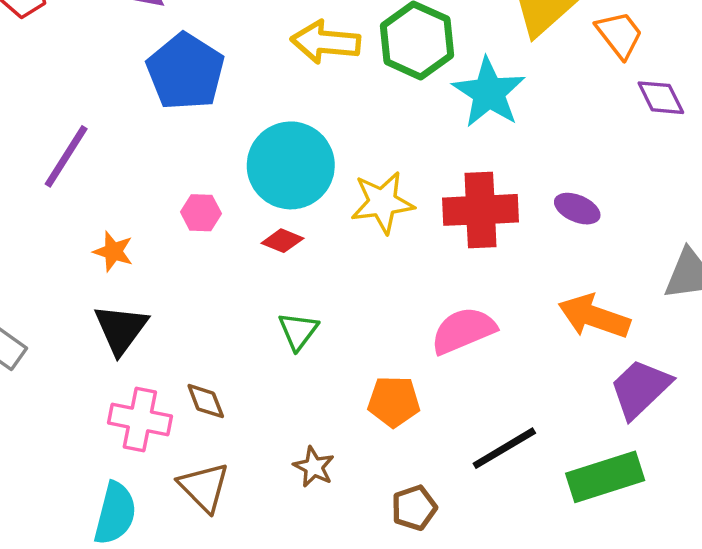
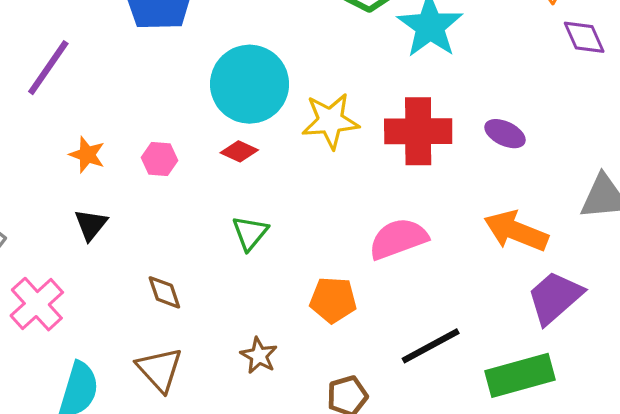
pink hexagon: (201, 213) -> (160, 159), moved
black triangle: (121, 329) -> (91, 225), size x0.7
pink cross: (140, 419) -> (37, 304), moved, turned 34

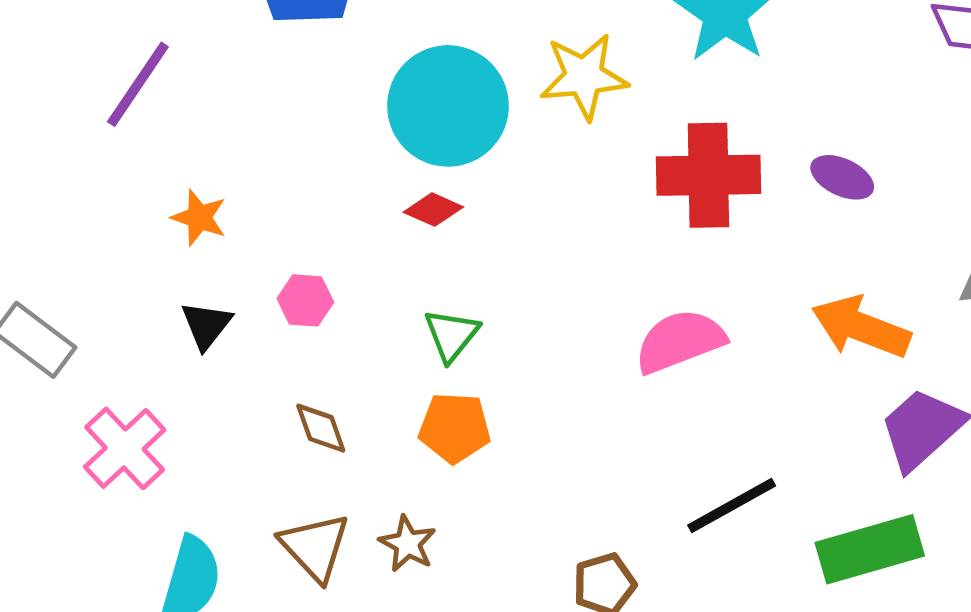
yellow star: (330, 121) -> (584, 76), moved
pink hexagon: (160, 159) -> (305, 300), moved
orange pentagon: (333, 300) -> (455, 428), moved
brown star: (259, 356) -> (408, 544), moved

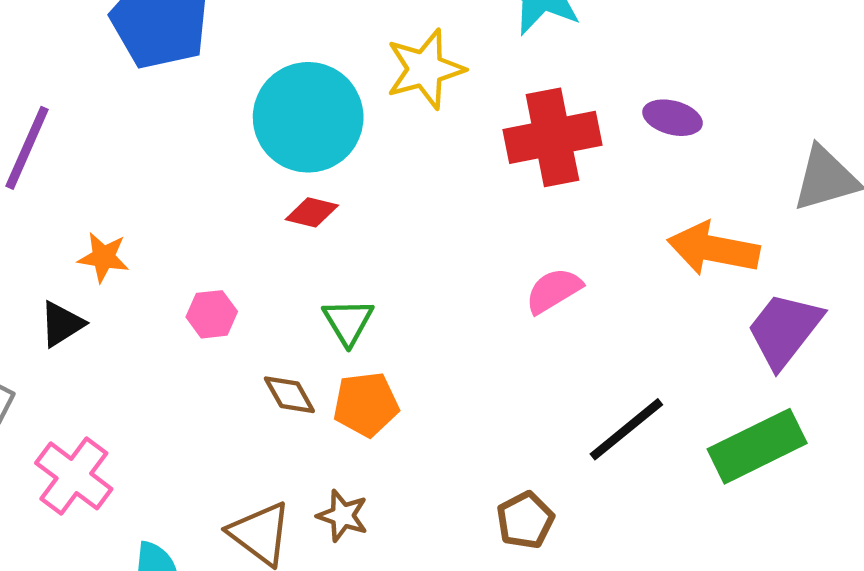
black triangle: (206, 325) -> (62, 324), moved, turned 30
pink semicircle: (680, 341) -> (554, 291), size x0.7
brown diamond: (321, 428) -> (289, 395), moved

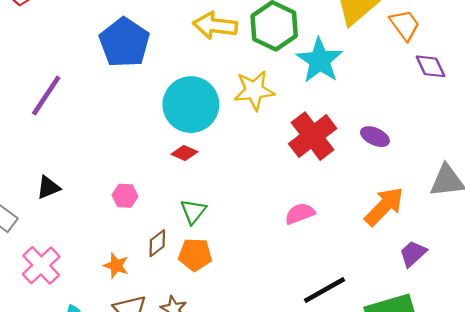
red cross: (552, 137) -> (313, 136), turned -36
orange arrow: (713, 249) -> (384, 206), turned 114
orange star: (103, 257) -> (116, 266), moved
purple trapezoid: (784, 330) -> (413, 254), size x0.7
brown diamond: (289, 395) -> (157, 243), turned 72

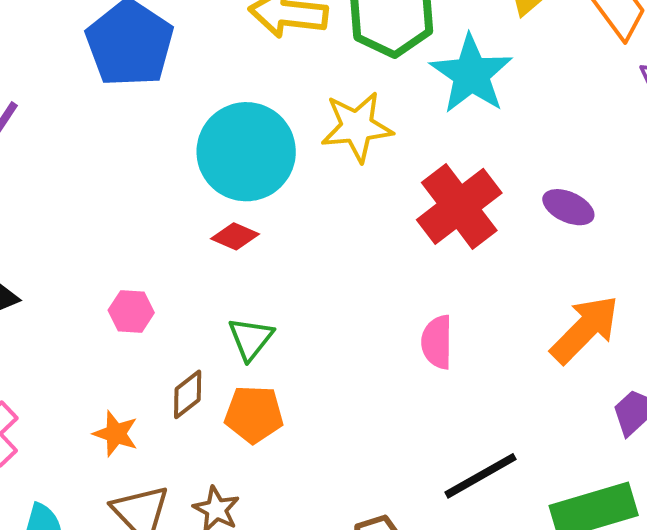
pink semicircle: (300, 214) -> (437, 342), turned -68

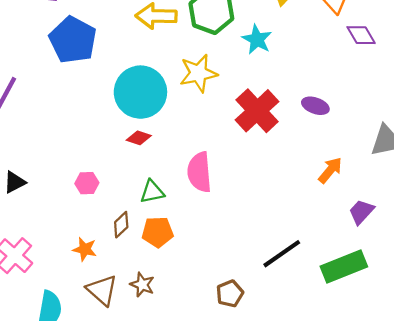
cyan star: (471, 74) -> (257, 39), size x0.7
orange arrow: (585, 329) -> (330, 170), size x0.7
green triangle: (251, 339) -> (152, 192), turned 45
pink semicircle: (437, 342) -> (199, 172), moved, size x1.4

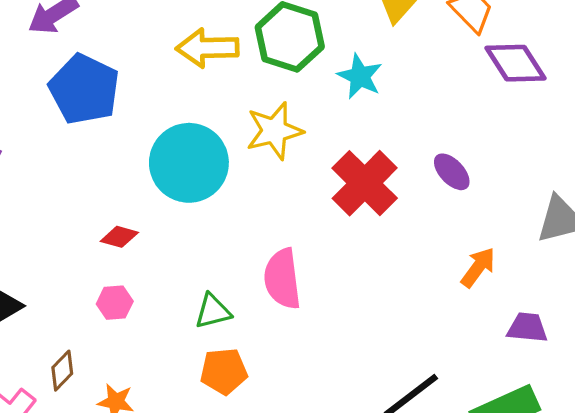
purple diamond: (361, 35) -> (516, 63), size x1.4
purple ellipse: (315, 106) -> (452, 172), turned 30
red diamond: (139, 138) -> (119, 237), moved
purple trapezoid: (361, 212) -> (527, 328), turned 56
brown diamond: (121, 225) -> (62, 371), moved

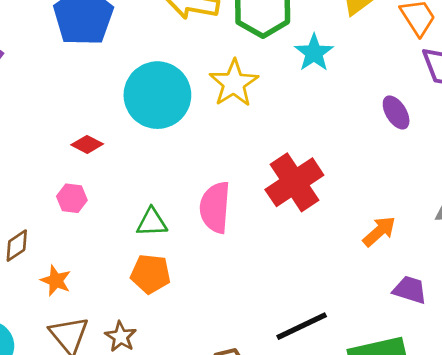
yellow star: (274, 131) -> (234, 83), turned -30
purple ellipse: (452, 172) -> (396, 112), moved
red cross: (365, 183) -> (294, 182), moved

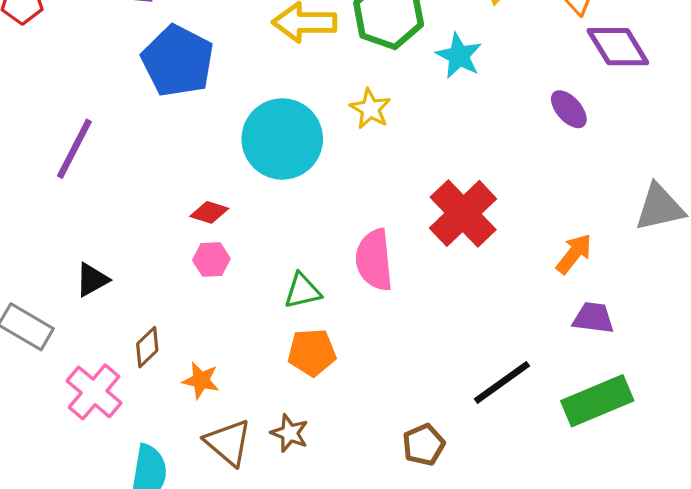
yellow star: (234, 83) -> (370, 109), size x0.7
pink hexagon: (72, 198) -> (211, 259), moved
purple trapezoid: (410, 290) -> (593, 318), moved

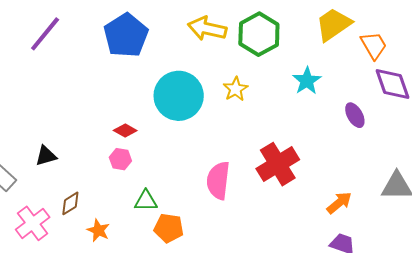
cyan star: (459, 56) -> (307, 81), moved
purple line: (74, 149) -> (45, 34), moved
green triangle: (302, 291) -> (146, 201), moved

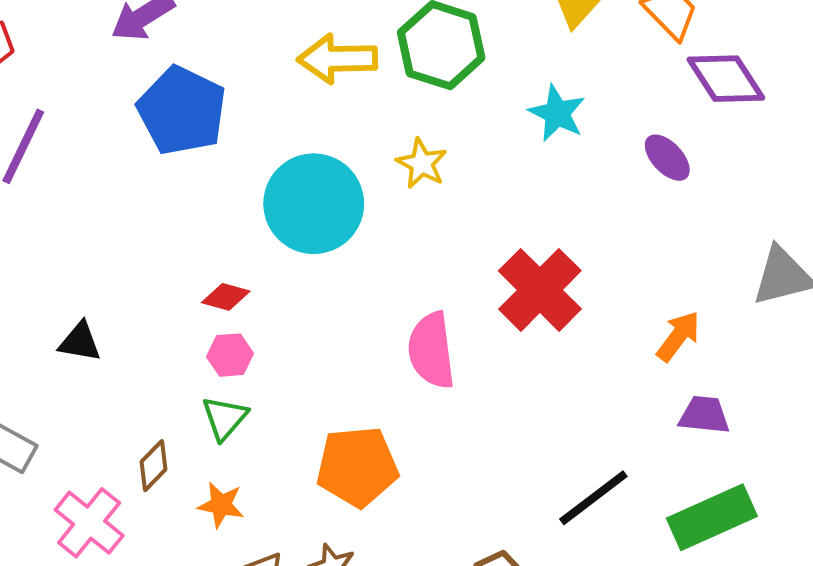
black triangle: (46, 156) -> (80, 342), moved, turned 40
green triangle: (146, 201) -> (225, 418), moved, turned -35
orange pentagon: (169, 228) -> (357, 467), size x1.4

